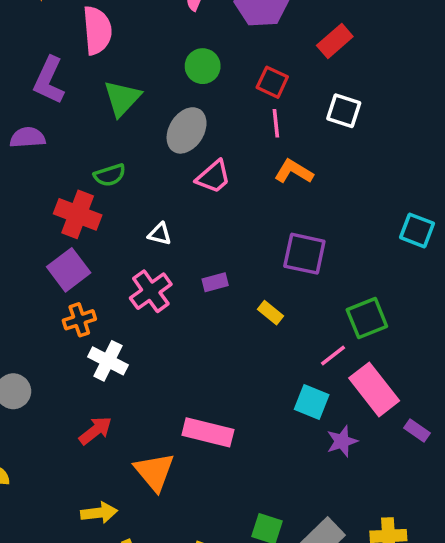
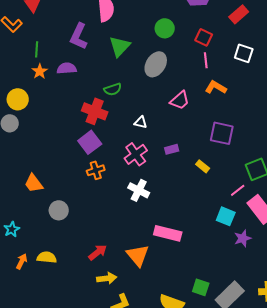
pink trapezoid: (213, 177) -> (180, 100), moved
white cross: (108, 361) -> (139, 190), moved
red arrow: (95, 431) -> (98, 252), moved

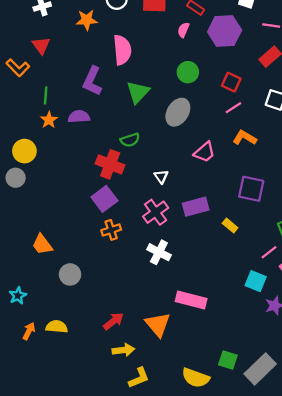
pink line: (206, 60) -> (233, 108), turned 63
white triangle: (141, 122) -> (161, 177), turned 40
purple rectangle: (172, 149) -> (196, 207), size x1.6

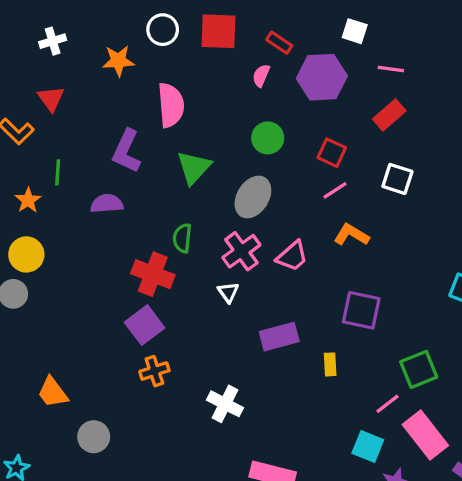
orange star: (49, 120) -> (28, 200), moved
green semicircle: (130, 140) -> (182, 238), turned 114
pink cross: (156, 212) -> (241, 251), moved
yellow rectangle: (230, 226) -> (330, 364), turned 48

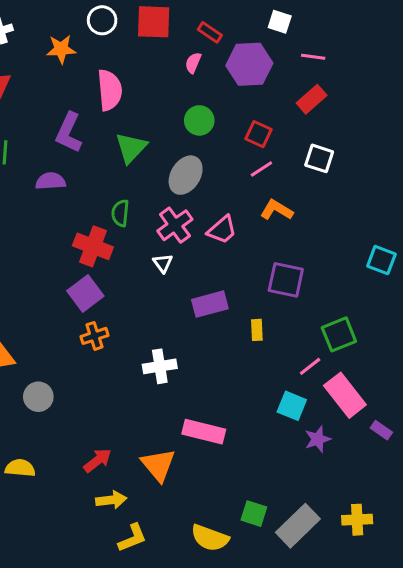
white cross: (225, 404) -> (160, 366), turned -36

